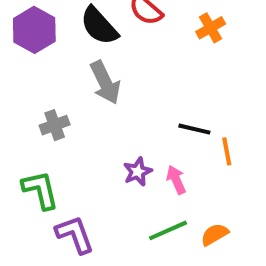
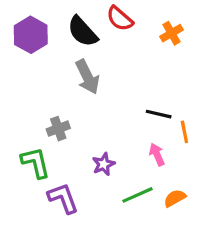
gray cross: (55, 125) -> (58, 129), moved
purple star: (138, 172) -> (104, 164), moved
pink arrow: (176, 180) -> (157, 154), moved

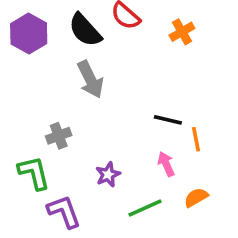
orange semicircle: (175, 198) -> (196, 197), moved

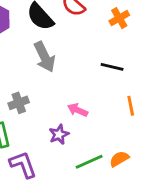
black line: (168, 120) -> (112, 67), moved
pink arrow: (166, 164) -> (78, 110), moved, turned -42
orange semicircle: (196, 197) -> (119, 159), moved

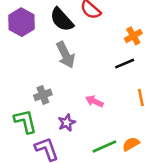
orange cross: (119, 18) -> (133, 36), moved
black line: (112, 67) -> (125, 64), turned -36
purple star: (59, 134) -> (67, 123), moved

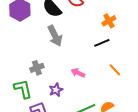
orange line: (141, 97) -> (115, 70), turned -32

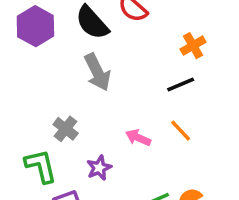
gray cross: (37, 68) -> (66, 129), turned -32
orange line: (115, 70) -> (181, 131), moved

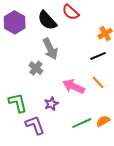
gray cross: (66, 129) -> (36, 68), moved
pink arrow: (138, 138) -> (74, 86), size x1.5

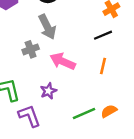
gray cross: (36, 68) -> (31, 49), turned 32
orange line: (98, 82) -> (103, 66), turned 56
pink arrow: (74, 86) -> (63, 61), moved

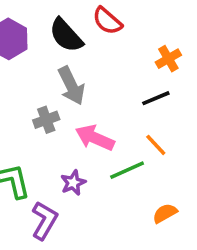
orange line: (103, 66) -> (156, 145), turned -56
green line: (84, 114) -> (127, 170), moved
purple L-shape: (29, 116) -> (44, 220), turned 50

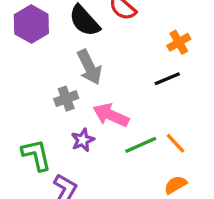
orange line: (156, 145) -> (176, 143), moved
purple star: (73, 183) -> (83, 140), moved

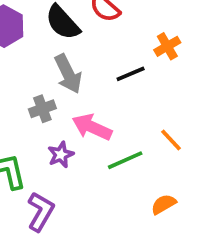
black line: (167, 79) -> (131, 74), moved
orange line: (176, 143) -> (171, 140), moved

